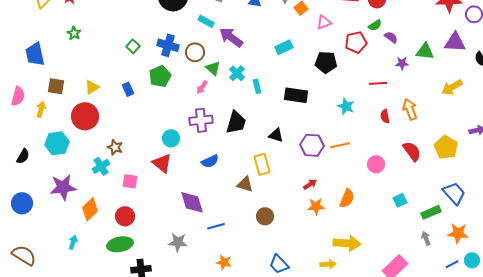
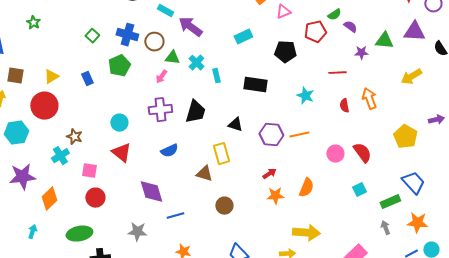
green triangle: (213, 68) -> (172, 58), turned -35
cyan circle: (171, 138) -> (119, 123), moved
red semicircle: (412, 151) -> (362, 153), moved
red circle: (125, 216) -> (95, 198), moved

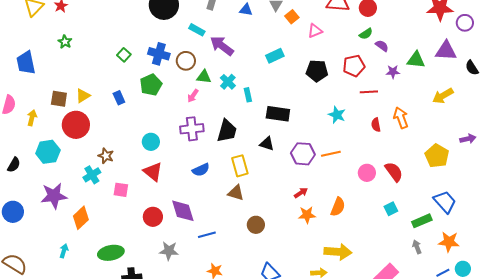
red pentagon: (315, 32) -> (354, 66), moved
brown square: (15, 76) -> (59, 99), moved
black rectangle: (255, 85) -> (278, 114), moved
yellow rectangle: (221, 154) -> (240, 166), moved
red circle: (95, 198) -> (153, 217), moved

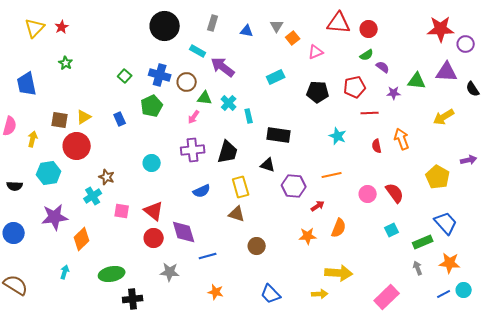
purple hexagon: (303, 154) -> (294, 186), moved
black semicircle: (14, 165) -> (15, 186), turned 63
red triangle: (153, 172) -> (154, 211), moved
red arrow: (301, 193) -> (318, 206), moved

